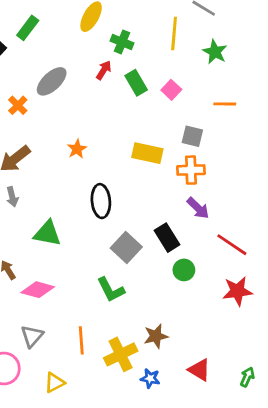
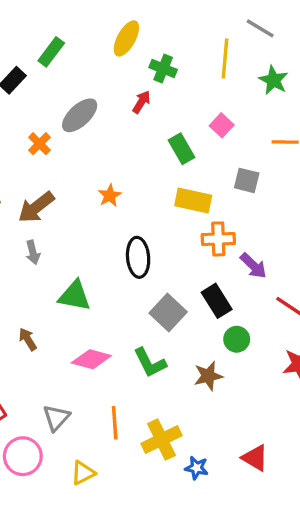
green rectangle: (136, 83) -> (182, 149), moved
orange cross: (191, 170) -> (218, 239), moved
pink diamond: (38, 290) -> (91, 359), moved
brown star: (156, 336) -> (208, 376), moved

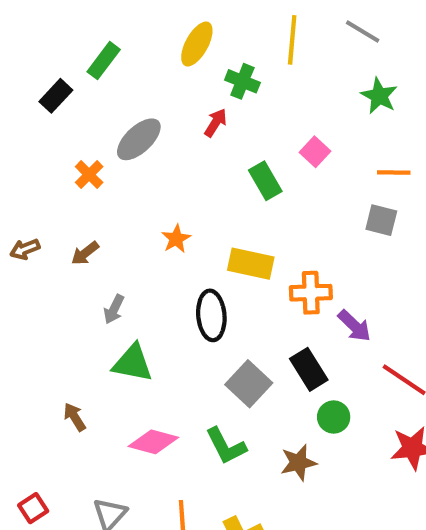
yellow line: (225, 58) -> (292, 40), moved
gray square: (247, 180) -> (381, 220), moved
yellow rectangle: (193, 201) -> (251, 264), moved
brown arrow: (36, 207) -> (85, 253), size x0.6
gray arrow: (33, 252) -> (114, 309), moved, turned 40

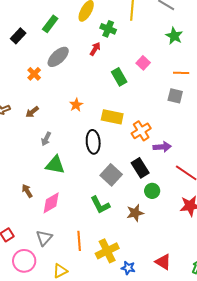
green rectangle: (104, 61) -> (50, 24), moved
orange cross: (311, 293) -> (141, 131), turned -30
purple arrow: (354, 326) -> (162, 147), turned -48
pink diamond: (153, 442) -> (51, 203), moved, turned -45

